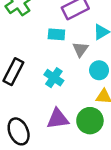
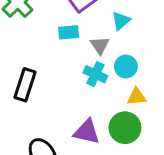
cyan cross: (54, 78) -> (95, 74), moved
purple triangle: (58, 119) -> (87, 132), turned 30

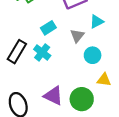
cyan rectangle: (69, 32) -> (48, 28), moved, turned -40
cyan cross: (95, 74) -> (42, 52), moved
yellow triangle: (137, 97) -> (104, 80), moved

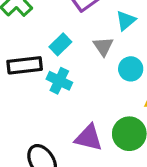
black rectangle: (17, 52) -> (25, 65), moved, turned 65

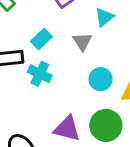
cyan circle: (131, 69) -> (101, 79), moved

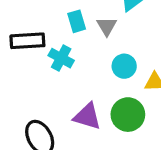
cyan rectangle: (41, 39) -> (77, 21), moved, turned -65

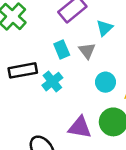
cyan cross: (61, 58) -> (52, 82), turned 30

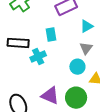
gray triangle: (87, 51) -> (86, 48), moved

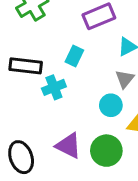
cyan rectangle: (51, 34) -> (74, 56), turned 32

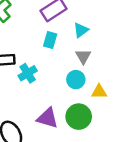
cyan rectangle: (74, 56) -> (50, 40), moved

